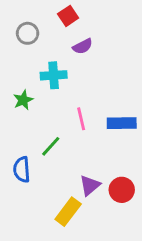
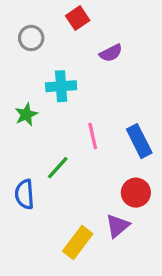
purple semicircle: (83, 46) -> (111, 53), moved
blue rectangle: (122, 123) -> (139, 141), turned 64
purple triangle: (90, 185) -> (118, 226), moved
red circle: (122, 190) -> (136, 193), moved

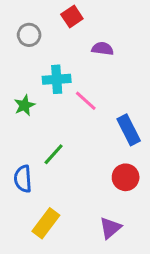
purple semicircle: (111, 53) -> (103, 49), turned -145
pink line: (93, 136) -> (86, 101), moved, turned -35
purple triangle: (118, 226) -> (110, 228), moved
yellow rectangle: (78, 242) -> (46, 223), moved

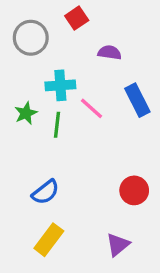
gray circle: (29, 35) -> (31, 38), size x1.4
blue rectangle: (129, 130) -> (137, 100), moved
green line: (54, 154) -> (57, 125), moved, turned -35
blue semicircle: (23, 179) -> (46, 192), moved, turned -124

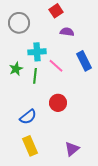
red square: (77, 18) -> (56, 11), moved
red circle: (134, 190) -> (58, 103), moved
yellow rectangle: (49, 240) -> (30, 146), turned -60

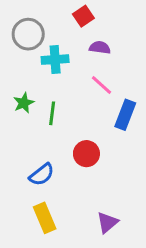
cyan cross: (37, 52) -> (55, 60), moved
blue rectangle: (84, 61) -> (125, 115), moved, turned 48
pink line: (56, 66) -> (101, 85), moved

